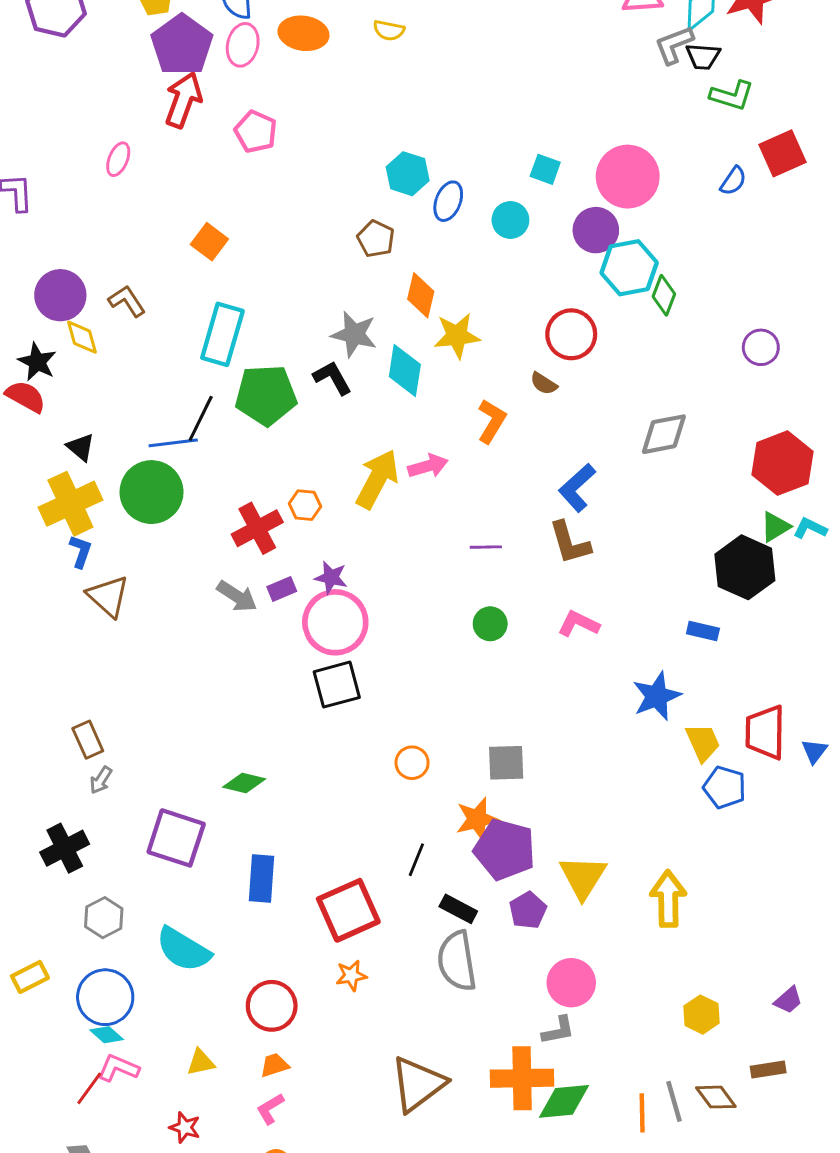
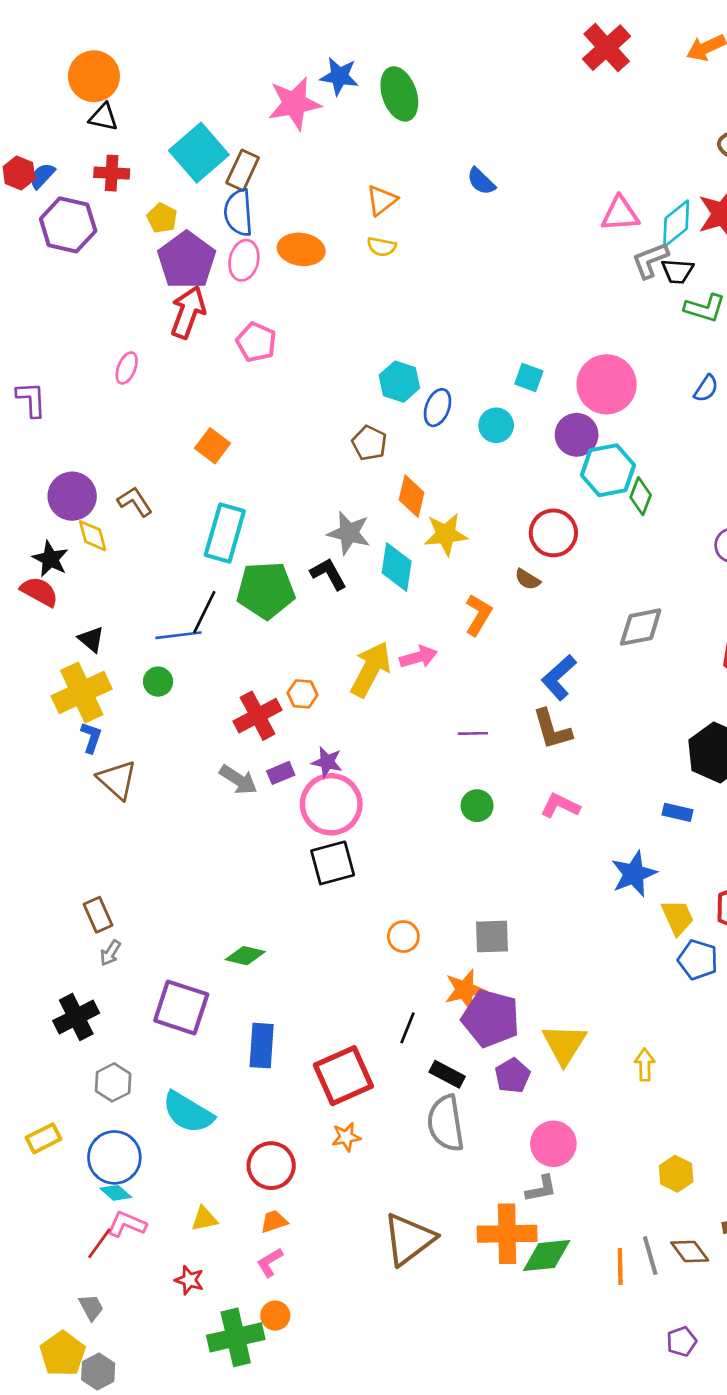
green circle: (152, 492) -> (158, 682), size x0.5
yellow arrow: (668, 899) -> (645, 1065), size x0.6

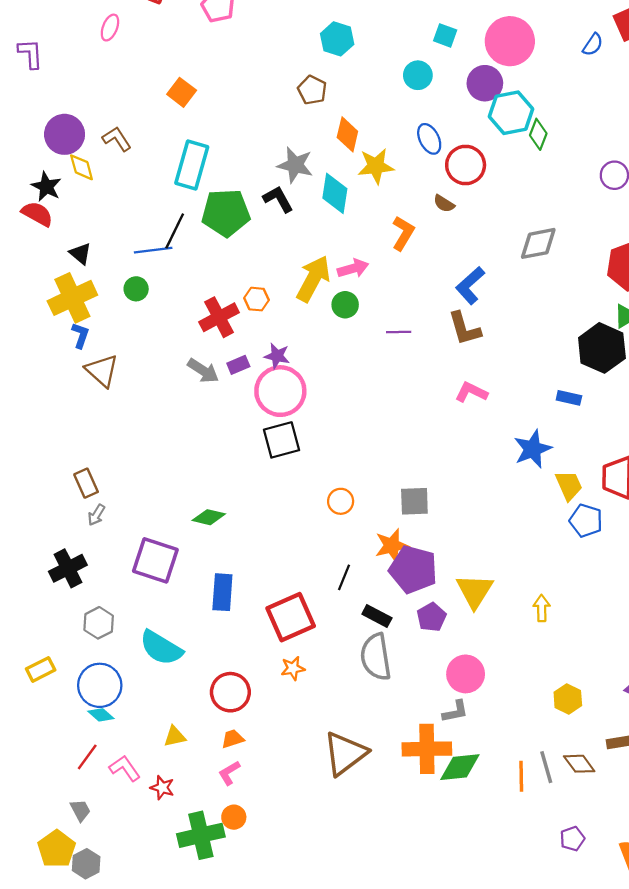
blue ellipse: (438, 408) -> (429, 139), moved, turned -48
green circle: (477, 806) -> (345, 305), moved
pink L-shape: (127, 1224) -> (125, 768), moved, turned 32

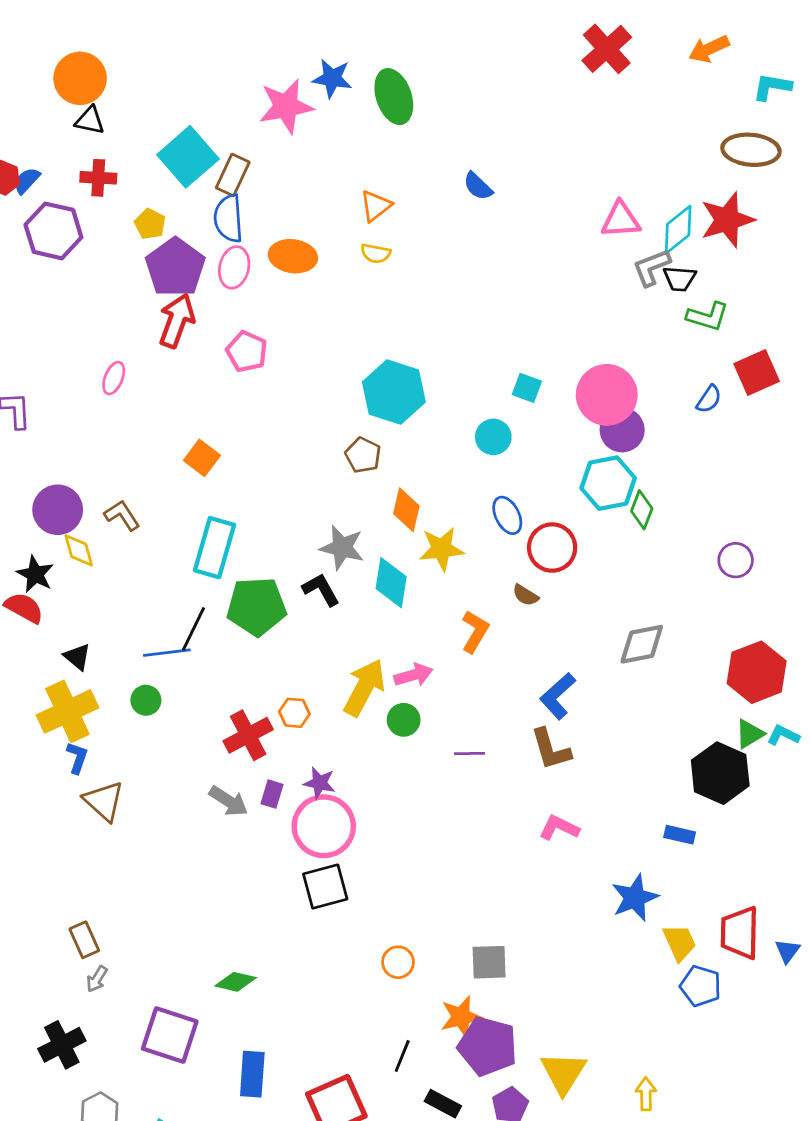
cyan hexagon: (337, 39) -> (394, 392), size x1.5
purple circle: (485, 83) -> (622, 430), moved
purple rectangle: (238, 365) -> (272, 794), turned -50

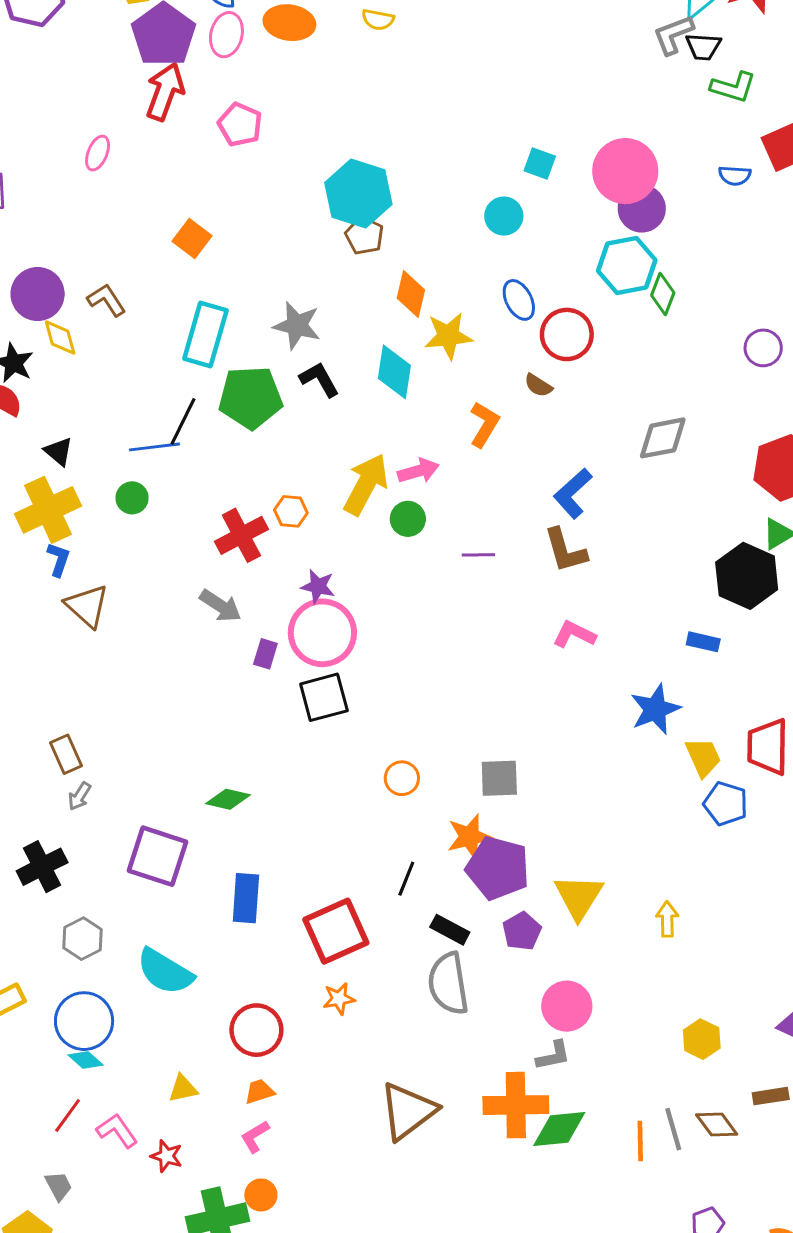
cyan hexagon: (394, 392) -> (358, 194), moved
blue semicircle: (709, 399) -> (735, 176), turned 60
gray star: (342, 548) -> (297, 325), moved
purple rectangle: (272, 794) -> (265, 654), moved

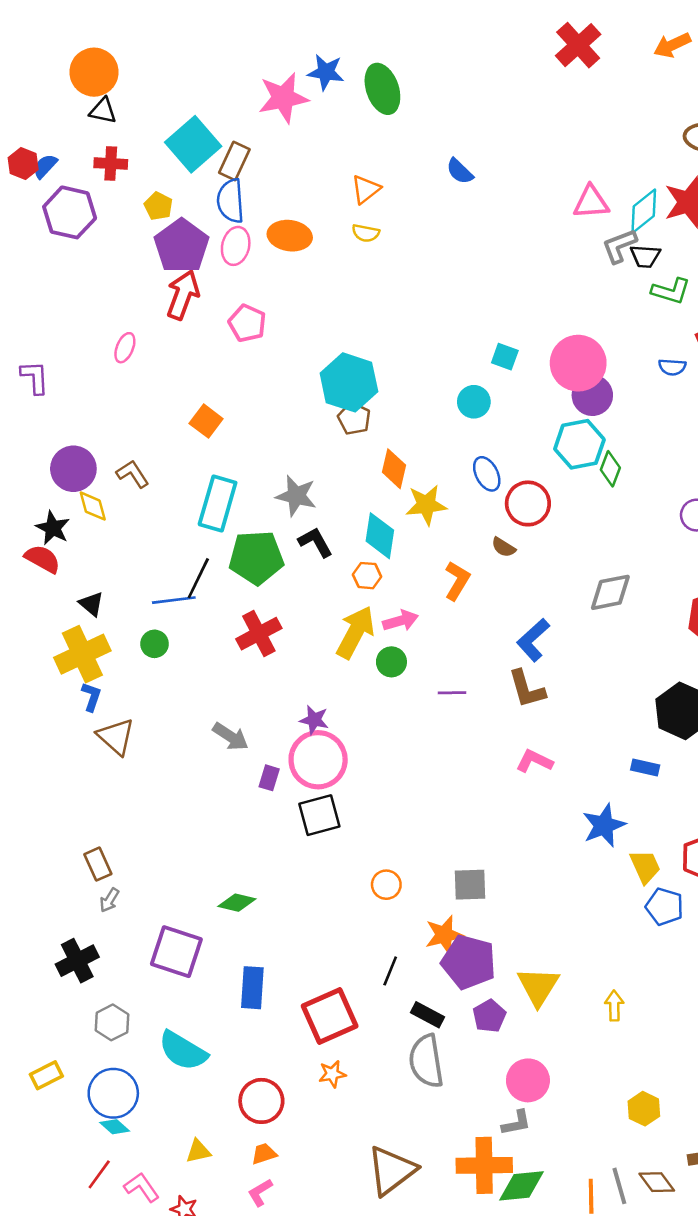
orange hexagon: (291, 511) -> (367, 576), moved
red cross: (241, 535) -> (259, 634), moved

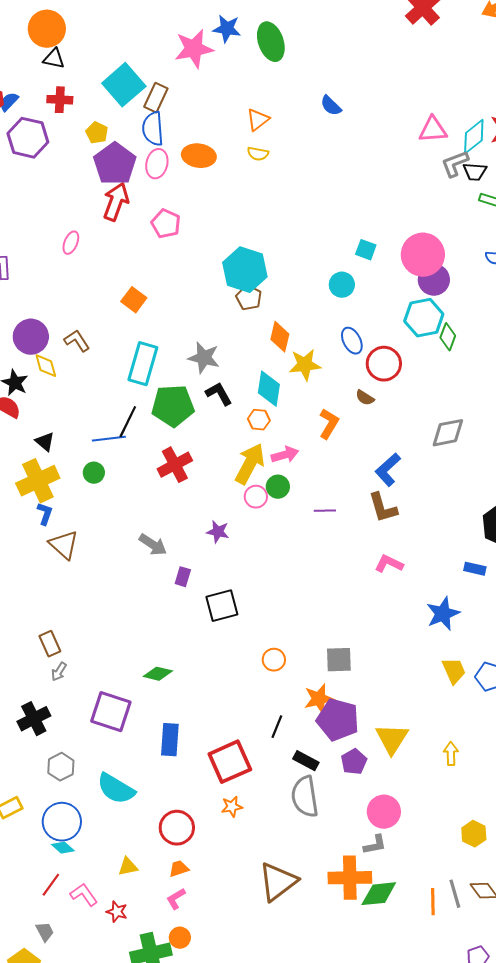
pink circle: (318, 760) -> (256, 497), moved, size x0.5
yellow trapezoid: (645, 867) -> (454, 671), moved

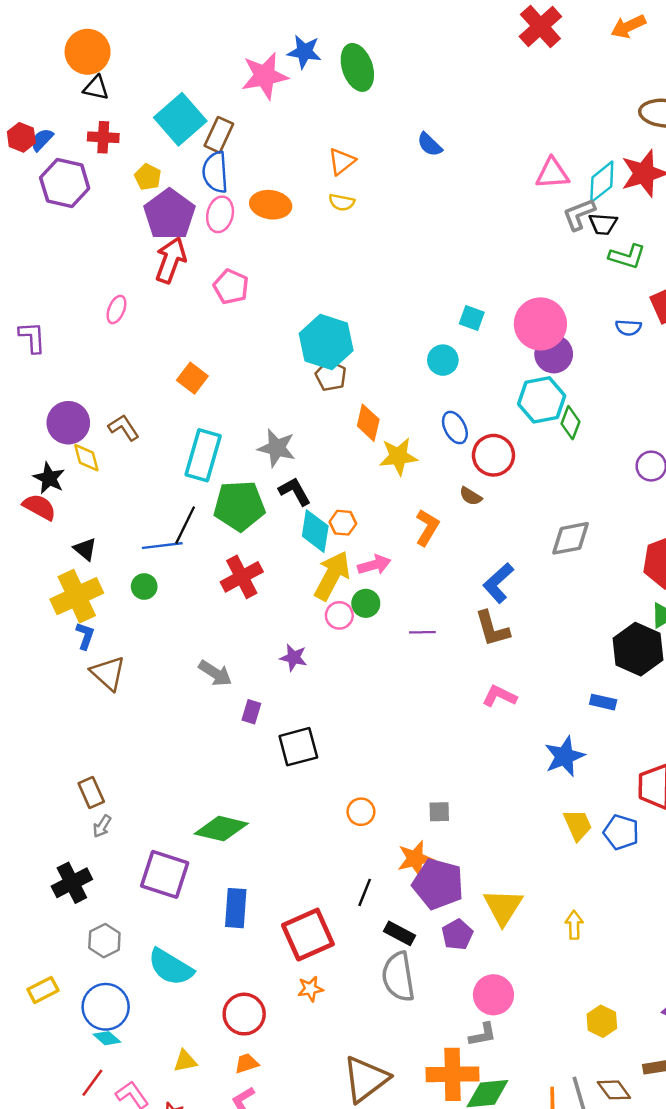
cyan diamond: (269, 389) -> (315, 531), moved
gray square: (339, 660) -> (439, 812), size x0.7
green diamond: (158, 674) -> (221, 829), size x1.5

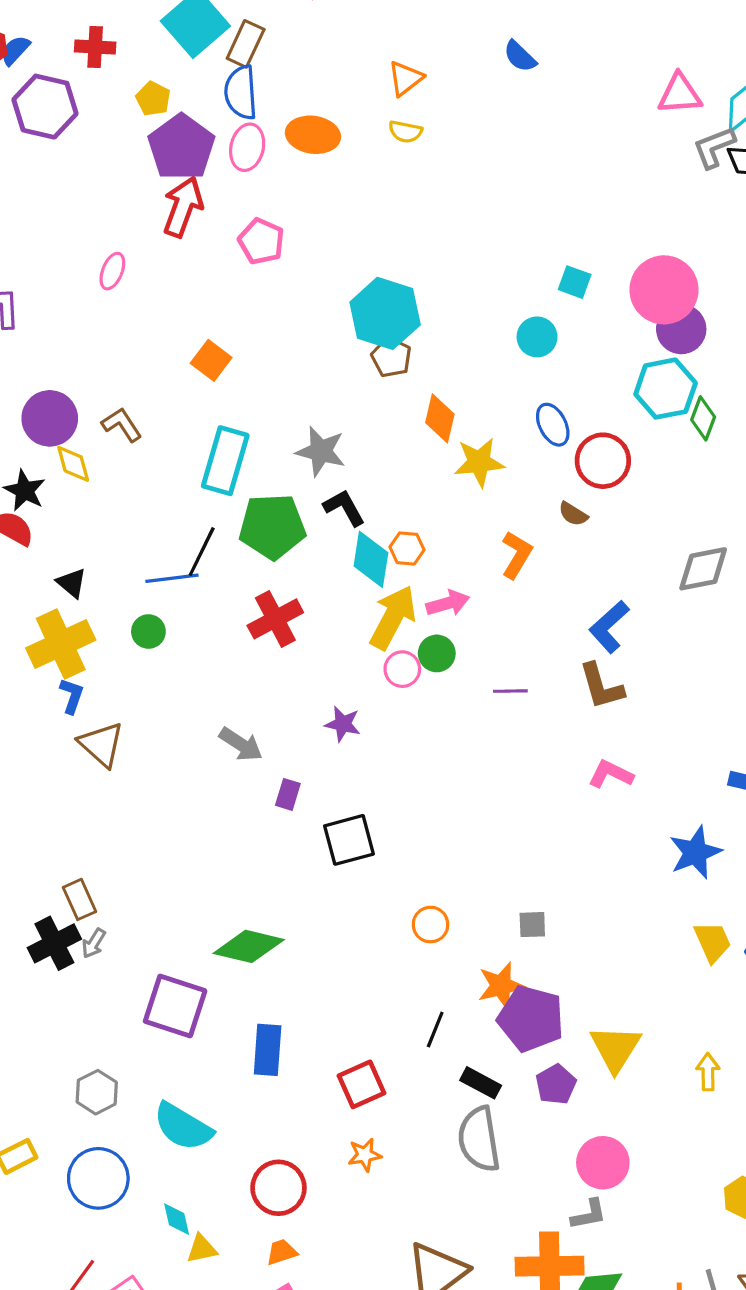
black cross: (72, 883) -> (54, 943), moved
red square: (308, 935) -> (362, 1084), size x0.7
cyan diamond: (107, 1038) -> (177, 1219), moved, turned 36

